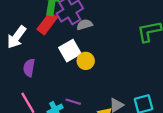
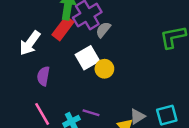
gray semicircle: (85, 25) -> (103, 30), turned -35

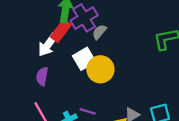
white arrow: (30, 43) -> (48, 45), moved
yellow circle: (104, 69) -> (100, 69), size x1.5

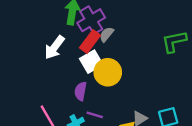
red rectangle: (61, 31) -> (90, 41), moved
purple semicircle: (42, 76) -> (81, 91), moved

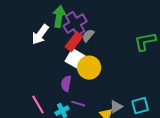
white arrow: (54, 47) -> (40, 35), moved
white square: (91, 62) -> (75, 59), turned -30

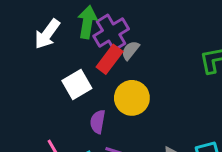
white arrow: (40, 35) -> (47, 34), moved
white square: (75, 59) -> (77, 85), moved, turned 30

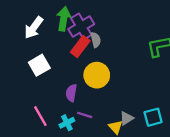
gray semicircle: (130, 50) -> (96, 40), turned 128
white square: (77, 85) -> (39, 65), moved

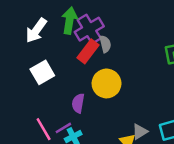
purple line: (85, 115) -> (63, 128), moved, turned -48

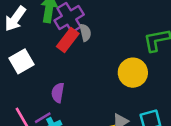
yellow circle: (107, 83) -> (133, 73), moved

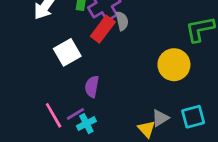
white square: (21, 61) -> (67, 52), moved

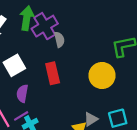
red rectangle: (103, 29) -> (53, 73), moved, turned -50
purple semicircle: (92, 87) -> (22, 93), moved

